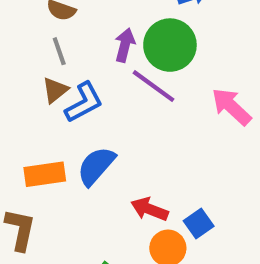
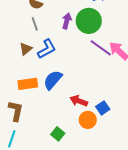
purple line: (154, 86) -> (101, 48), moved
brown triangle: (55, 90) -> (26, 49), moved

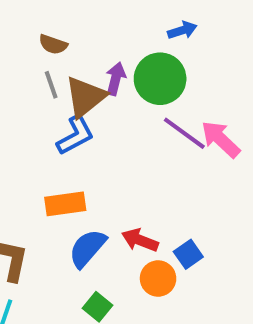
brown triangle: (26, 49) -> (85, 97), moved, size x1.6
blue semicircle: (53, 80) -> (87, 248), moved
orange rectangle: (28, 84) -> (65, 204), moved

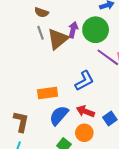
blue L-shape: (75, 135) -> (84, 81), moved
orange circle: (158, 279) -> (84, 133), moved

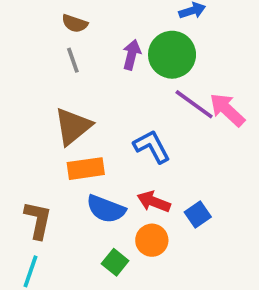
brown triangle: (58, 39) -> (73, 126), moved
blue L-shape: (84, 81) -> (152, 147), turned -90
blue semicircle: (59, 115) -> (106, 209), turned -110

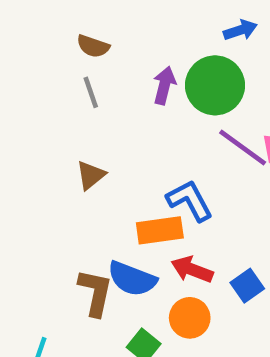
brown triangle: (73, 126) -> (91, 175), size x0.6
orange rectangle: (86, 169) -> (160, 230), moved
brown L-shape: (38, 220) -> (95, 293), moved

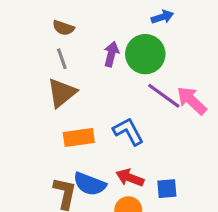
brown triangle: (91, 175) -> (62, 93), moved, size x1.5
orange rectangle: (160, 230) -> (79, 138), moved
blue square: (247, 286) -> (167, 189), turned 30

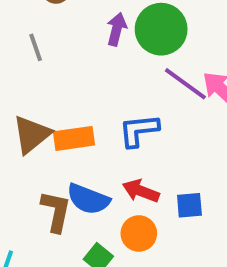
gray line: (62, 59) -> (36, 47), moved
brown triangle: (62, 93) -> (32, 134), moved
blue L-shape: (128, 131) -> (139, 130), turned -68

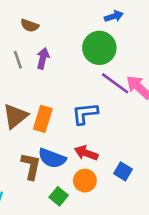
purple arrow: (117, 29) -> (43, 58), moved
orange rectangle: (74, 138) -> (43, 119), turned -65
blue square: (189, 205) -> (123, 171), moved, turned 36

